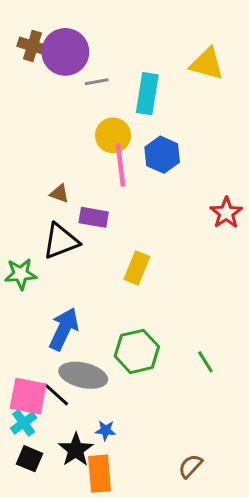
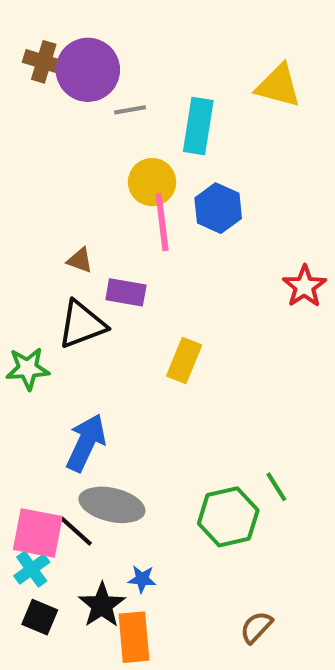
green hexagon: (137, 351) -> (228, 517), moved

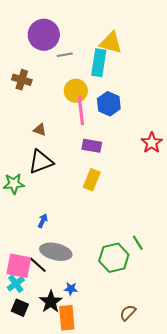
brown cross: (44, 62) -> (22, 80), moved
yellow triangle: (278, 86) -> (111, 43), moved
purple rectangle: (126, 292) -> (92, 146), moved
blue arrow: (86, 443) -> (43, 221), size x0.5

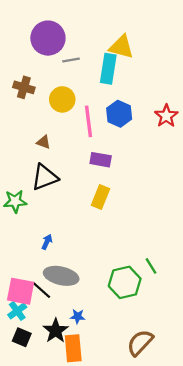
yellow circle: (76, 91) -> (62, 99), moved
red star: (152, 143) -> (166, 116), moved
brown semicircle: (128, 313) -> (140, 343), size x1.5

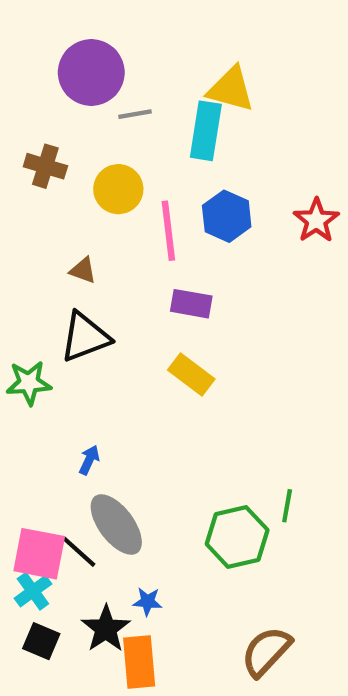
yellow rectangle: (101, 197) -> (191, 375), turned -75
green line: (151, 266) -> (287, 506), turned 42
gray ellipse: (61, 276) -> (116, 525), turned 40

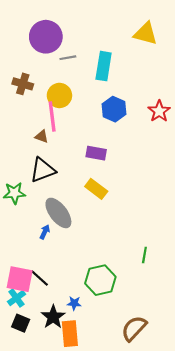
yellow triangle: (231, 89) -> (145, 34), moved
pink line: (168, 231) -> (52, 116), moved
gray ellipse: (116, 525) -> (58, 213), moved
green hexagon: (237, 537) -> (100, 280), moved

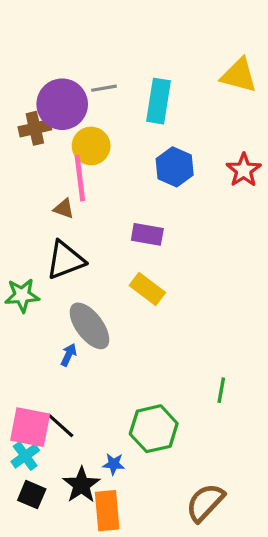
yellow triangle: (145, 34) -> (239, 75), moved
purple circle: (46, 37) -> (62, 104), moved
brown cross: (23, 84) -> (35, 128), turned -30

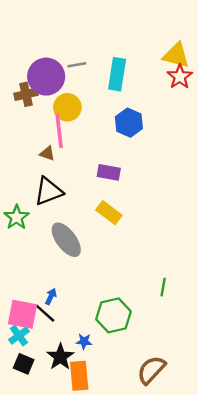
red star: (244, 170) -> (180, 77), moved
green star: (22, 295) -> (17, 217), turned -30
blue arrow: (69, 355) -> (51, 297), moved

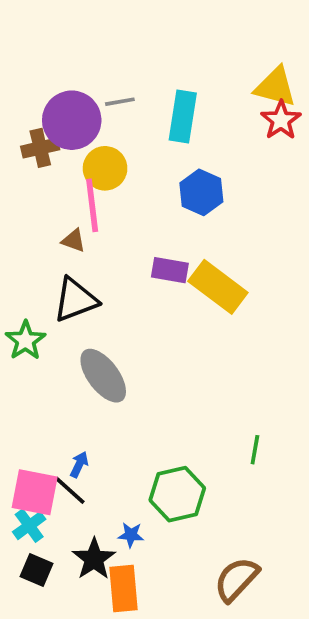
yellow rectangle: (109, 213) -> (218, 287), moved, size x1.4

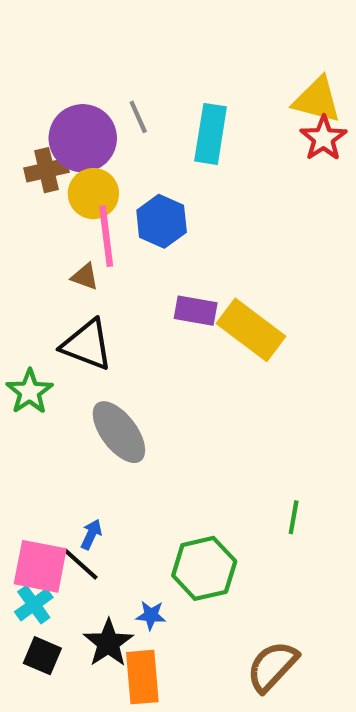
gray line: (120, 102) -> (138, 117), turned 76
yellow circle: (105, 168) -> (93, 194), moved
blue hexagon: (201, 192) -> (162, 221), moved
black triangle: (75, 300) -> (87, 345), turned 42

